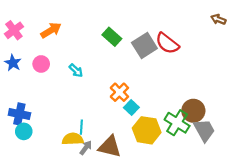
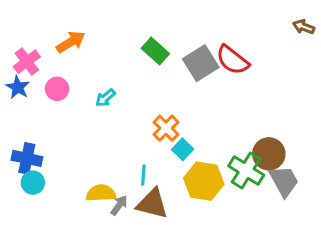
pink cross: (14, 30) -> (27, 62), moved
cyan arrow: (76, 70) -> (105, 98), turned 96
cyan line: (81, 127) -> (143, 175), moved

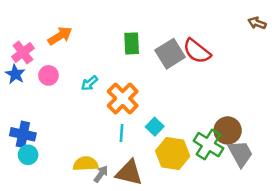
green rectangle: (155, 51) -> (132, 43), turned 45
orange cross: (166, 128) -> (123, 98), moved, size x1.4
cyan line: (143, 175) -> (121, 133), moved

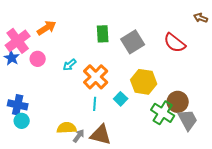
red semicircle: (197, 51) -> (175, 43), moved
pink cross: (23, 52) -> (18, 41), size x1.4
yellow hexagon: (173, 153) -> (144, 82), moved

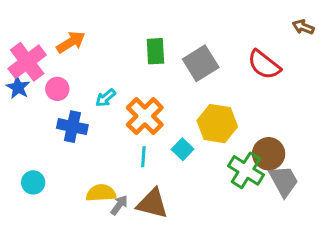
blue cross: (18, 105) -> (72, 127), moved

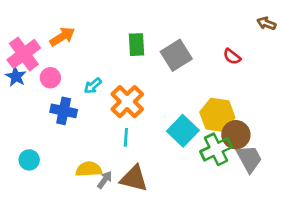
red semicircle: (264, 65) -> (232, 57), size x0.6
yellow hexagon: (217, 124) -> (217, 115), moved
cyan square: (183, 149) -> (183, 131), moved, size x1.6
green cross: (246, 170) -> (216, 149), turned 32

